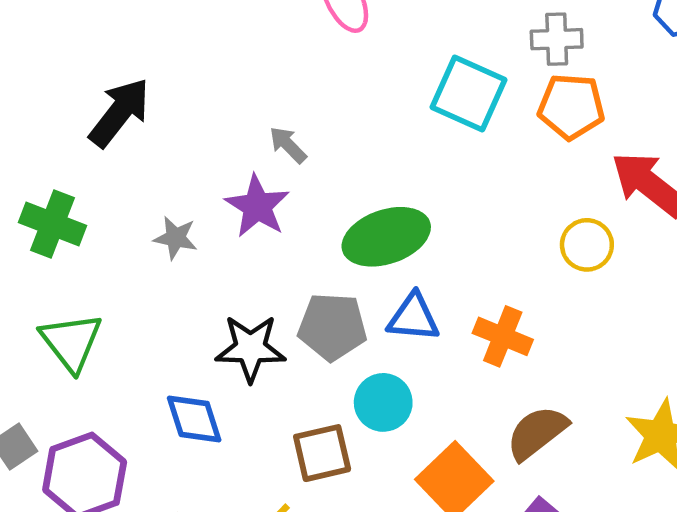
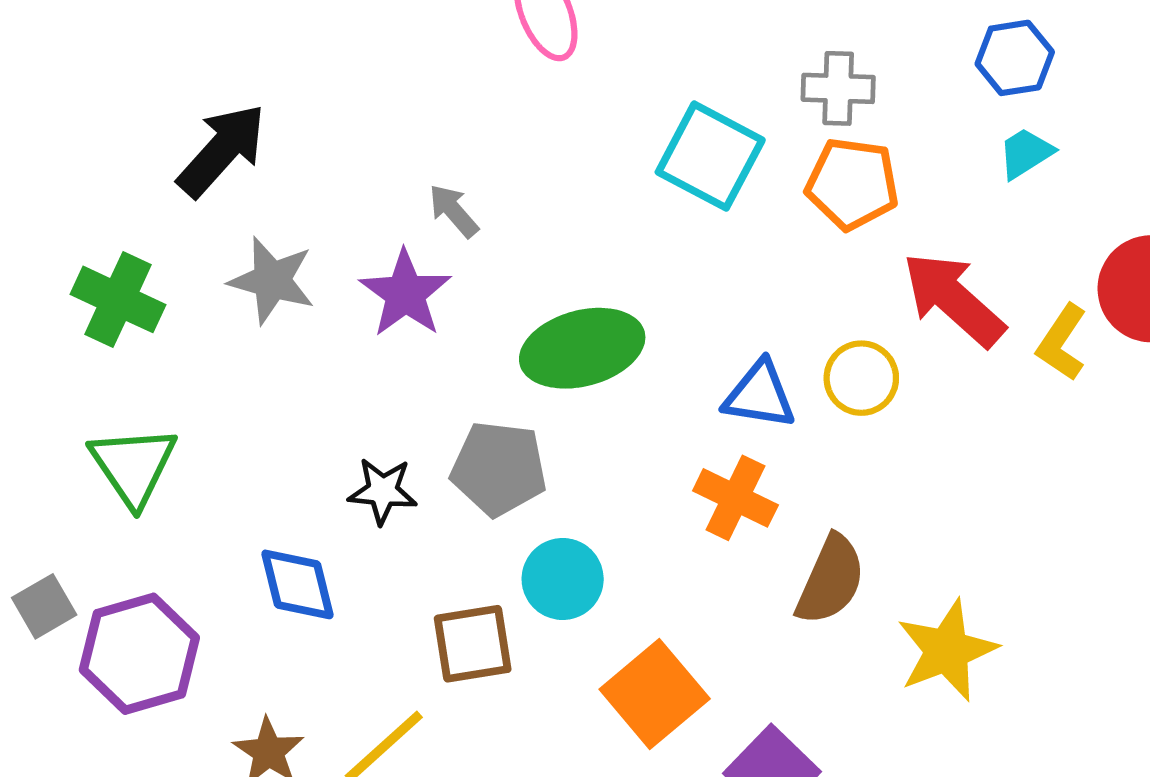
gray star: (176, 238) -> (272, 280), moved, size x1.4
blue triangle: (413, 317) -> (760, 395), moved
black star: (251, 348) -> (383, 491), size x0.7
brown semicircle: (537, 433) -> (831, 580), moved, turned 148

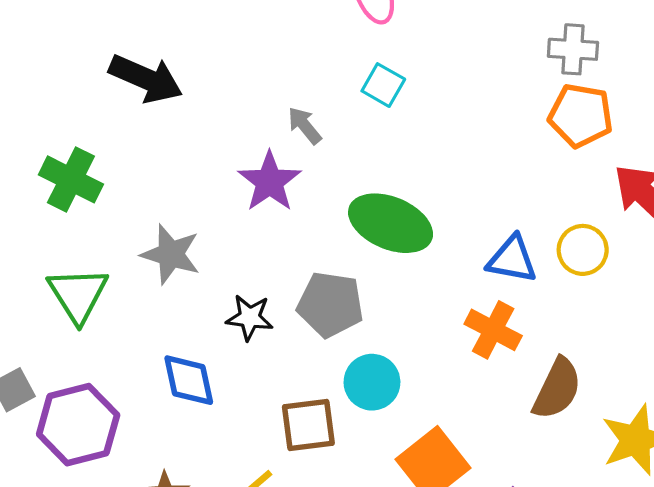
black arrow: (222, 150) -> (146, 79), turned 70
cyan square: (710, 156) -> (383, 85), moved, size x0.6
gray star: (272, 280) -> (171, 254), moved
green ellipse: (582, 348) -> (391, 223), turned 36

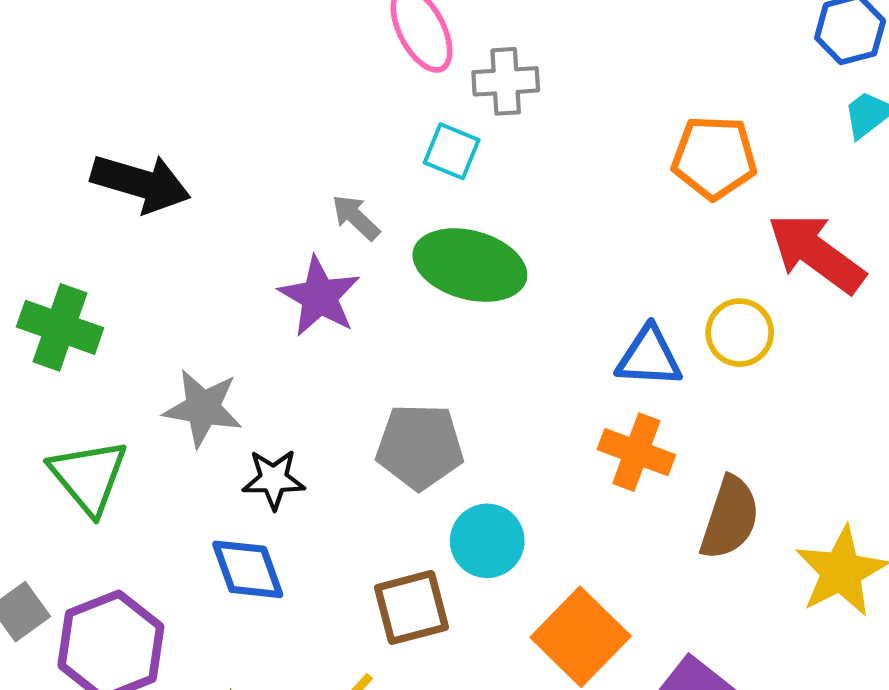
gray cross: (573, 49) -> (506, 81), moved
green ellipse: (391, 223) -> (470, 265), moved
black star: (250, 317) -> (274, 479), moved

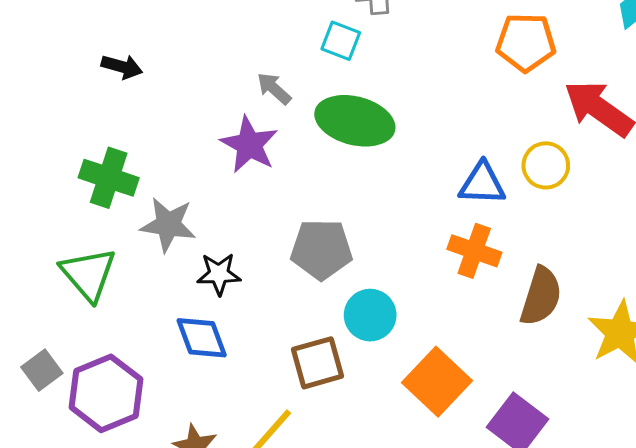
black arrow: (141, 183) -> (122, 67), size x0.6
green cross: (60, 327) -> (109, 178), moved

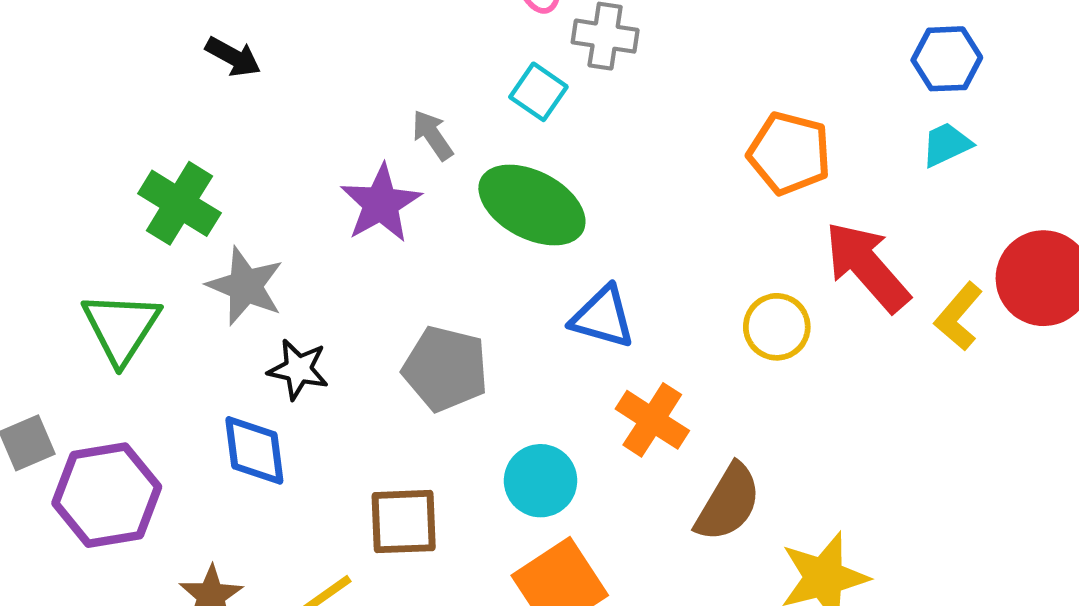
blue triangle: (482, 184) -> (603, 317), moved
cyan circle: (370, 315) -> (541, 481), moved

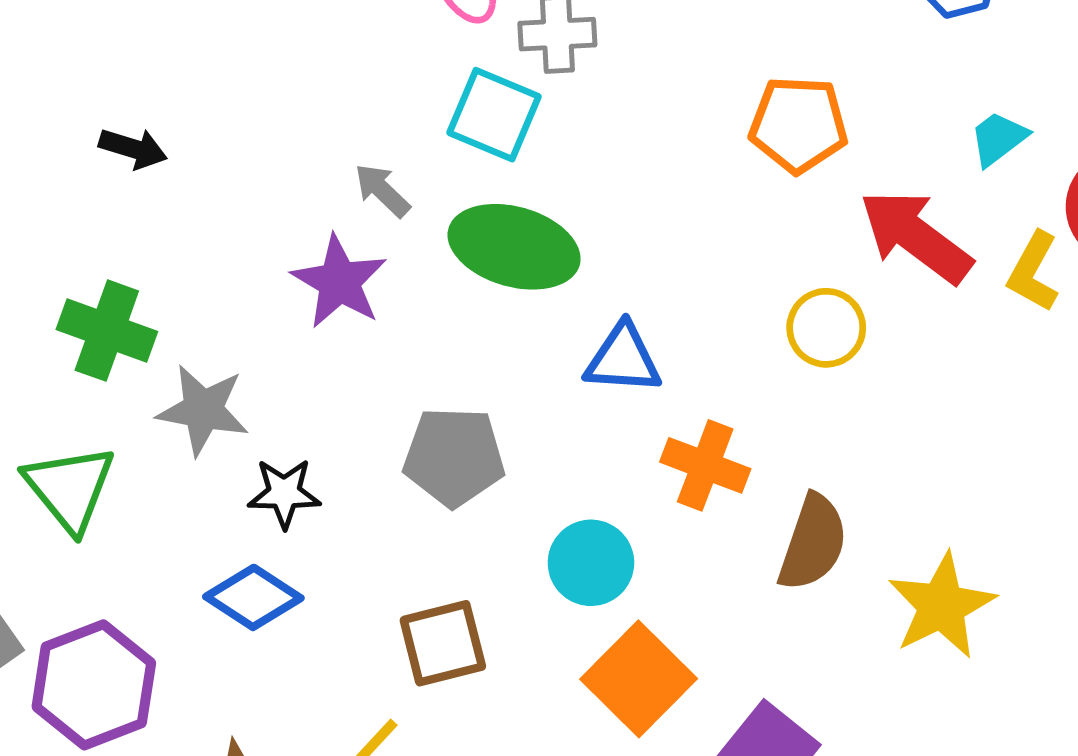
cyan square: (538, 92) -> (494, 115), size x1.4
cyan trapezoid: (946, 144) -> (998, 138), moved
blue diamond: (254, 450) -> (253, 597), turned -38

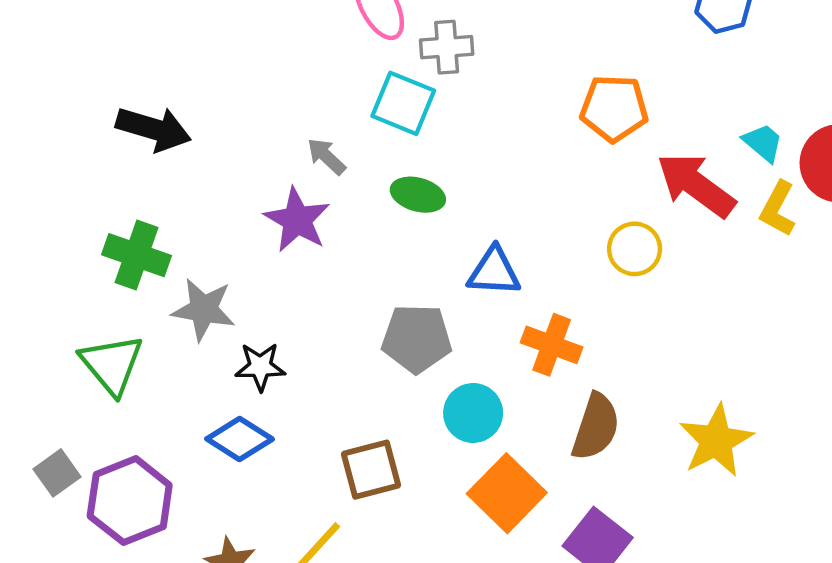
cyan trapezoid: (998, 138) -> (763, 143), moved, turned 78
black arrow: (133, 148) -> (154, 129), size x1.6
green ellipse: (514, 247) -> (418, 195), size x0.6
gray pentagon: (454, 457) -> (417, 339), moved
brown semicircle: (813, 543) -> (596, 427), moved

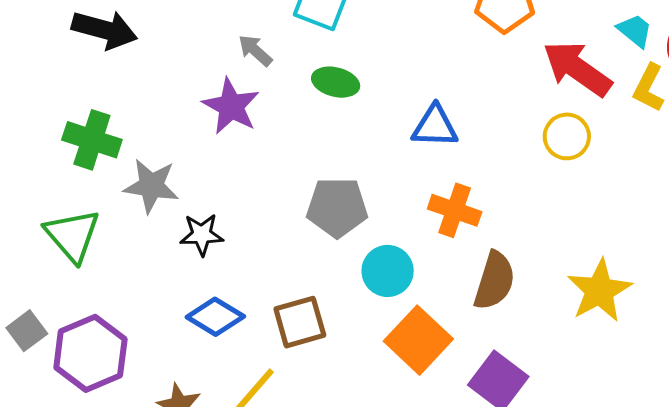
yellow circle: (635, 249) -> (567, 136), moved
blue triangle: (494, 272) -> (435, 126), moved
blue diamond: (240, 439) -> (215, 317), moved

